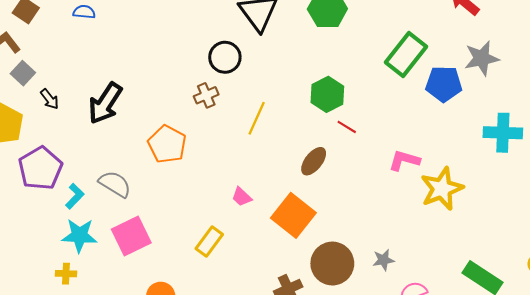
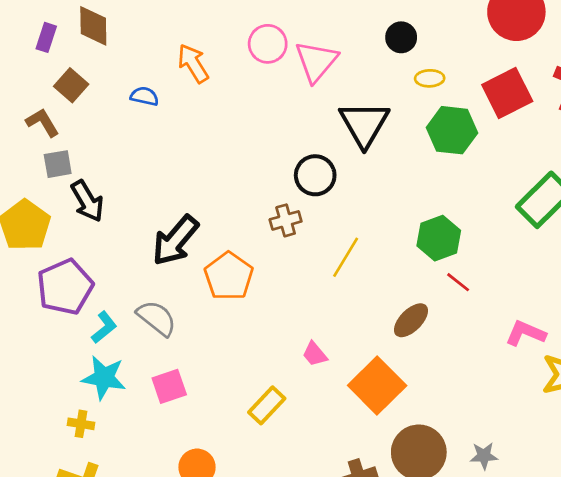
gray square: (23, 73) -> (58, 164), turned 30
black arrow: (50, 99) -> (87, 201), size x1.5
black arrow: (105, 103) -> (175, 240), moved
pink square: (131, 236) -> (169, 386), size x0.7

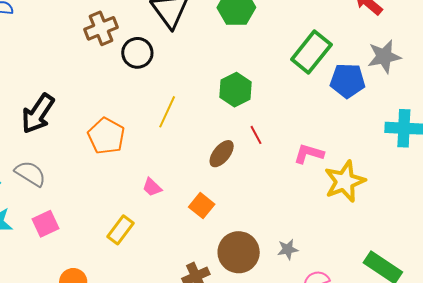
brown cross: (286, 220) -> (101, 28), moved, size x1.4
orange pentagon: (229, 276) -> (106, 136), moved
red line: (458, 282) -> (256, 135), moved, turned 30
orange square: (377, 385) -> (202, 206), size x0.6

